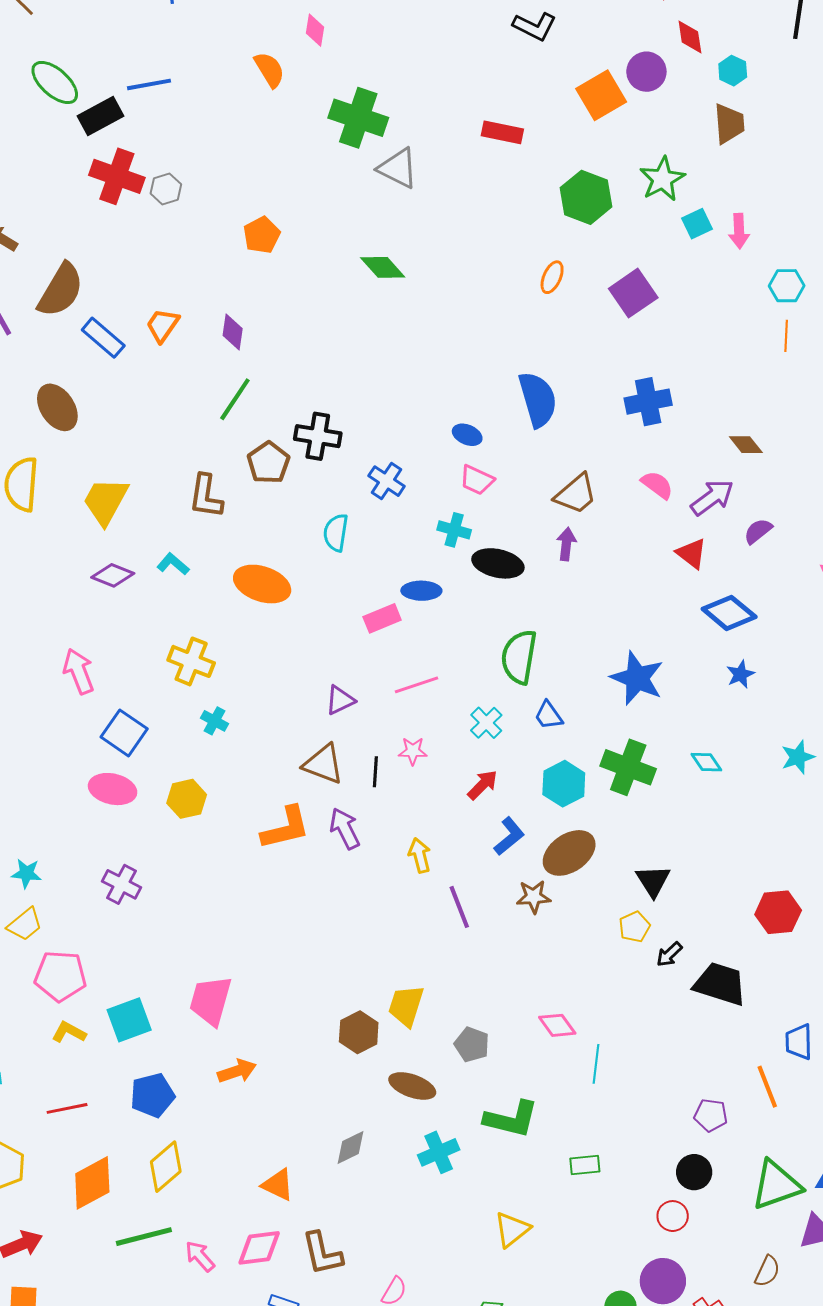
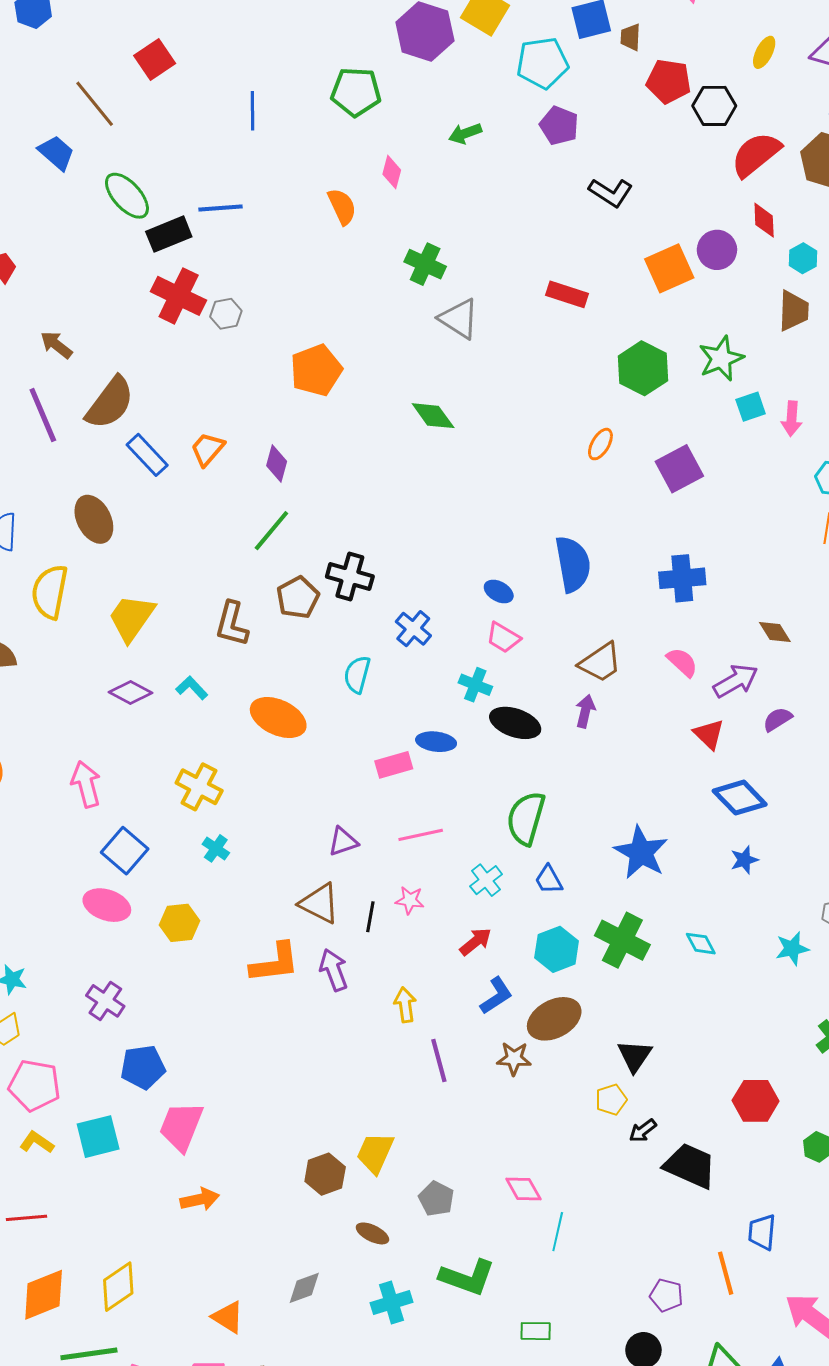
green cross: (358, 118) -> (425, 264), size x0.7
orange pentagon: (262, 235) -> (316, 370), size x1.4
brown ellipse: (412, 1086) -> (372, 1233), size x0.7
blue pentagon: (152, 1095) -> (143, 1067), moved

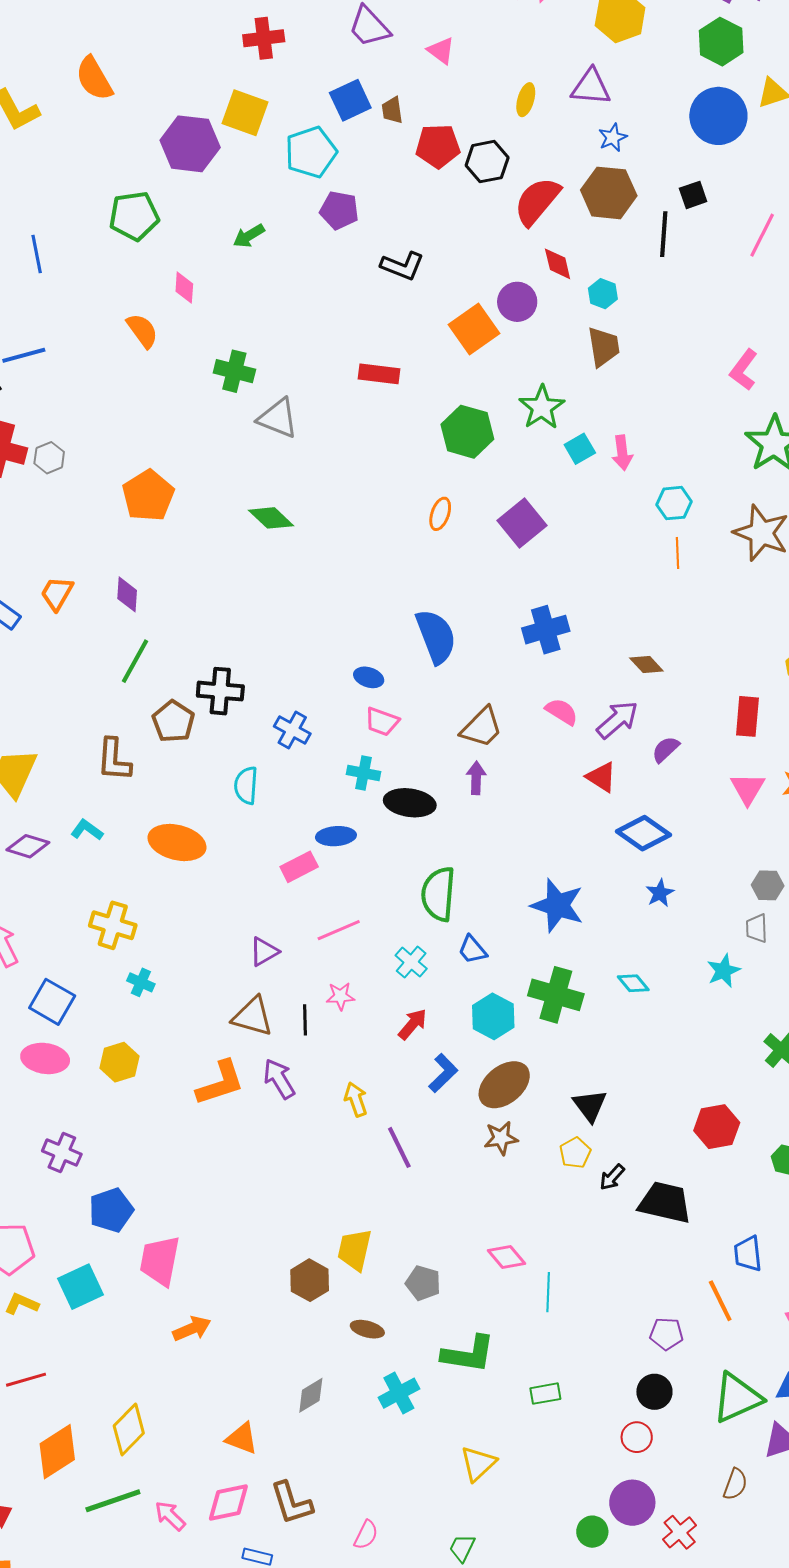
brown star: (514, 1058) -> (501, 1138), moved

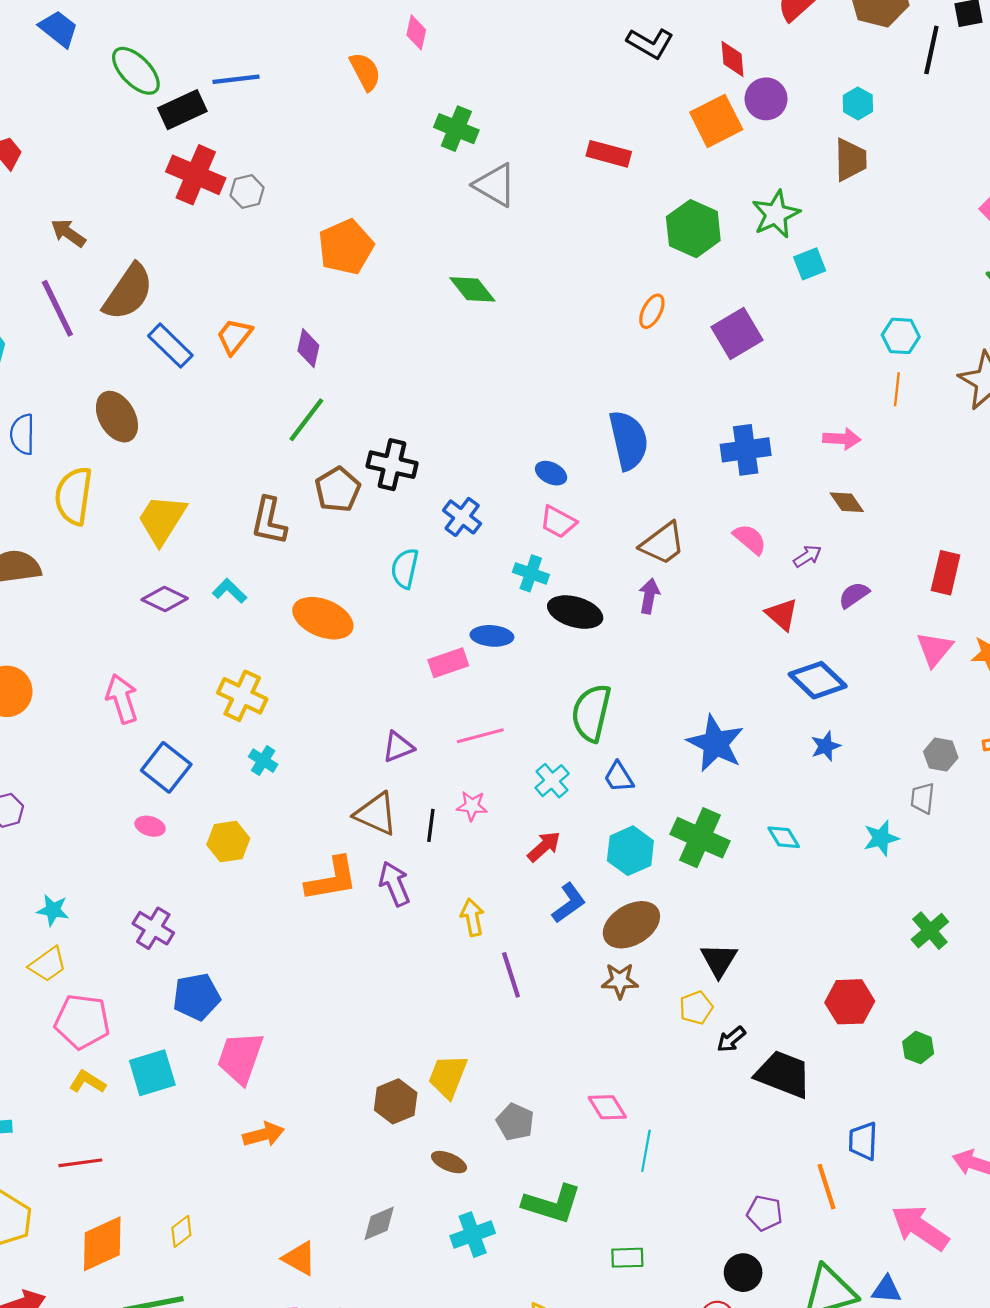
red diamond: (558, 264) -> (733, 59), moved
pink arrow: (622, 453) -> (842, 439), moved, turned -88
purple arrow: (617, 720) -> (807, 556), size x0.6
pink ellipse: (45, 1058) -> (150, 826), size x0.6
yellow diamond: (129, 1429) -> (181, 1231), size x0.6

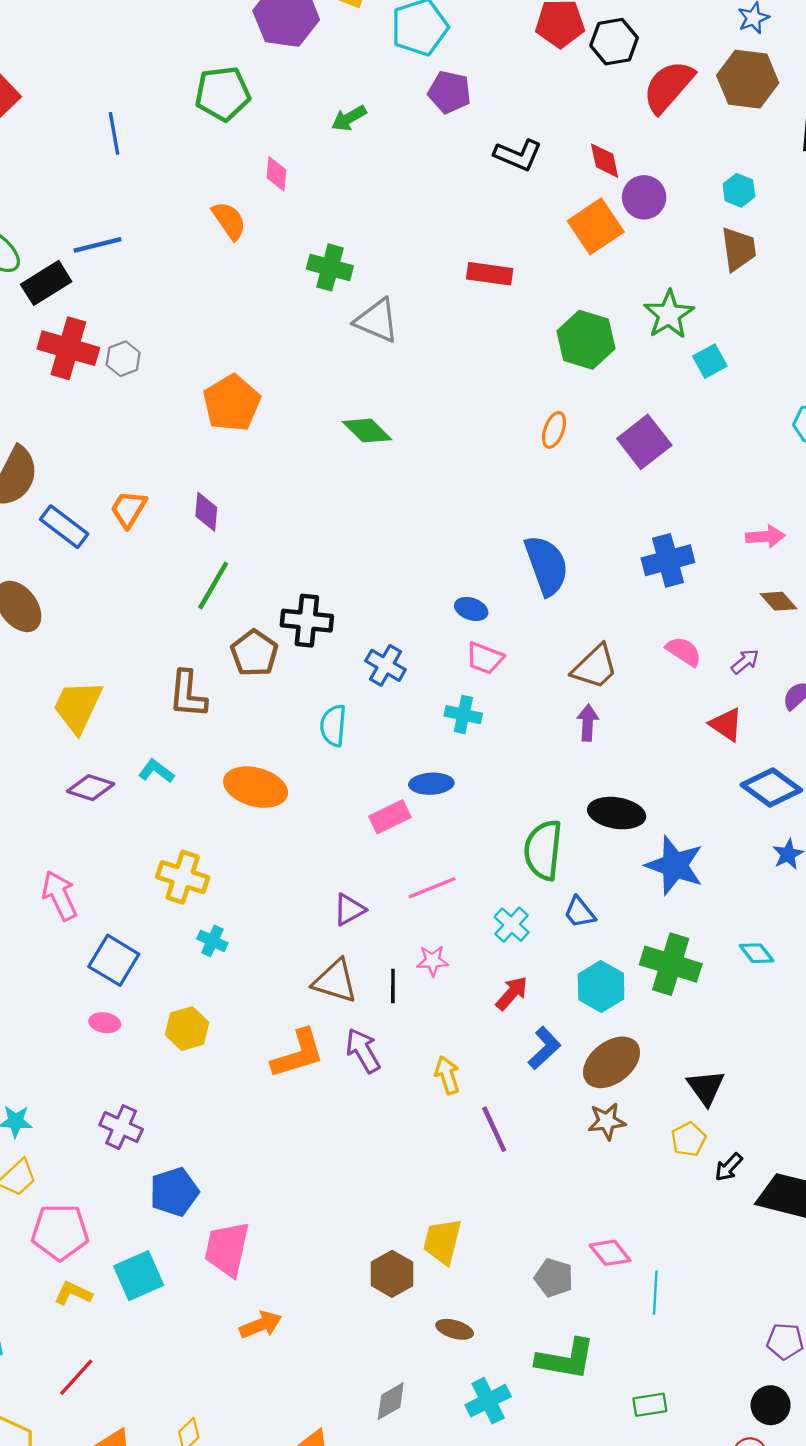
black ellipse: (575, 612) -> (617, 813), moved
gray pentagon: (515, 1122) -> (554, 1278), moved
red line: (80, 1163) -> (76, 1377), turned -33

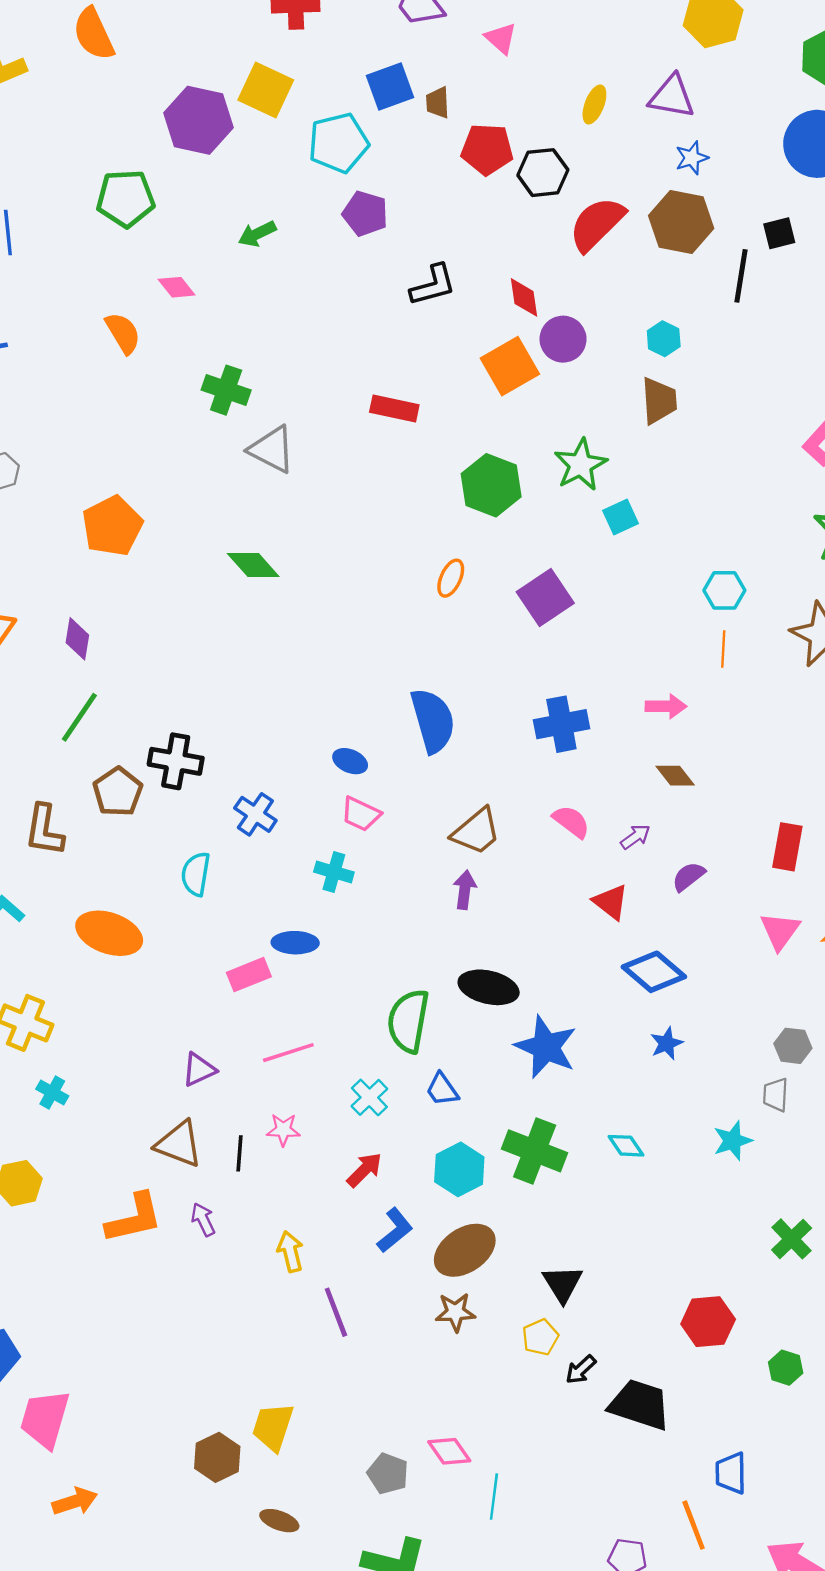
black L-shape: (518, 155) -> (433, 285), turned -42
pink diamond: (276, 174) -> (177, 287), turned -48
purple arrow: (363, 1051) -> (203, 1219), size x0.7

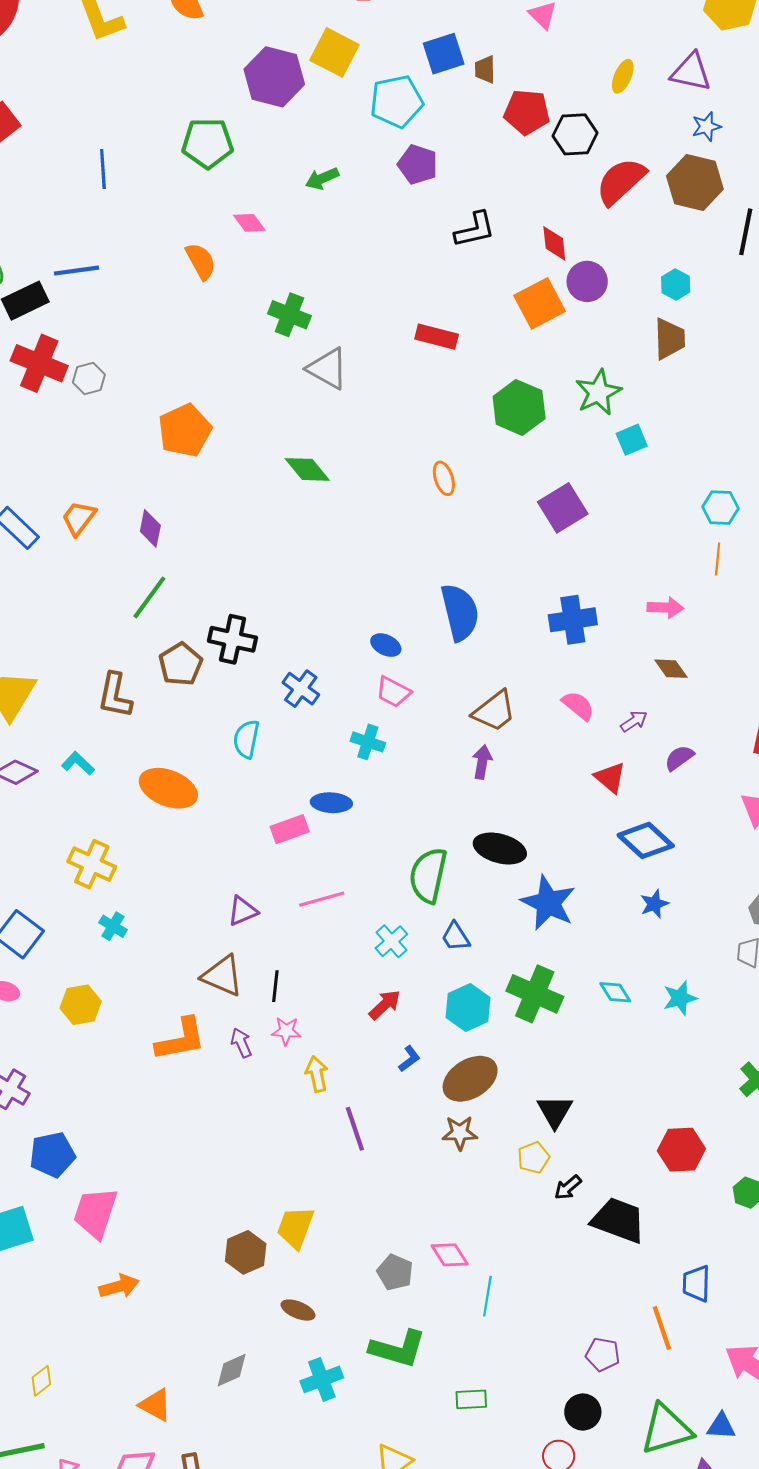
orange ellipse: (451, 578) -> (444, 478), moved, turned -44
pink star: (283, 1130) -> (286, 1031), moved
cyan star: (733, 1141) -> (680, 998), moved
blue L-shape: (395, 1230) -> (409, 1059), size x0.7

